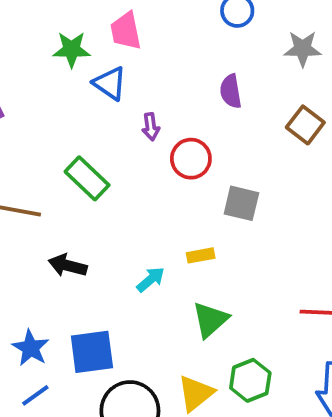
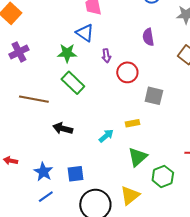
green star: (72, 49) -> (67, 53), moved
blue square: (92, 352) -> (75, 174), size x0.7
green hexagon: (250, 380) -> (163, 176), moved

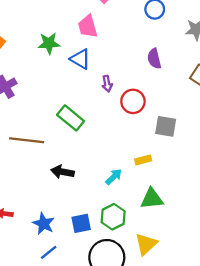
green star: (67, 53) -> (49, 43), moved
green triangle: (138, 157) -> (152, 199), turned 40
green hexagon: (163, 176) -> (113, 217), moved

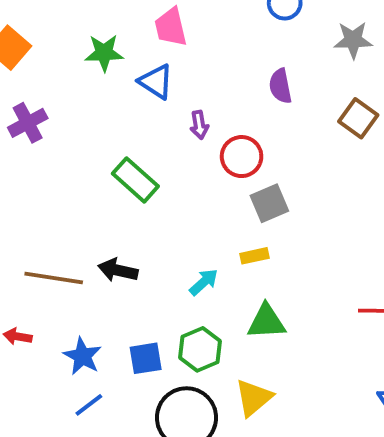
gray square: (166, 126) -> (269, 203), moved, turned -35
brown line: (27, 140) -> (54, 278), moved

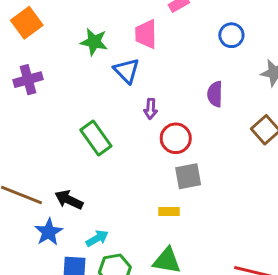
cyan arrow: (204, 282) -> (97, 238), moved
blue star: (82, 356) -> (49, 232), moved

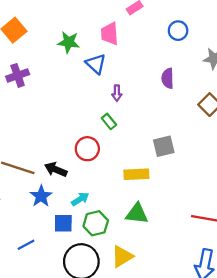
green rectangle: (96, 138) -> (109, 121), moved, size x0.6
red circle: (176, 138) -> (87, 149), moved
gray square: (188, 176) -> (164, 146), moved
yellow rectangle: (169, 212) -> (136, 174), size x1.5

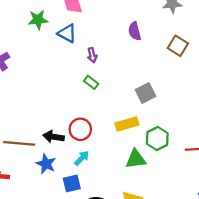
red circle: (87, 149) -> (80, 129), moved
green hexagon: (96, 223) -> (157, 138), moved

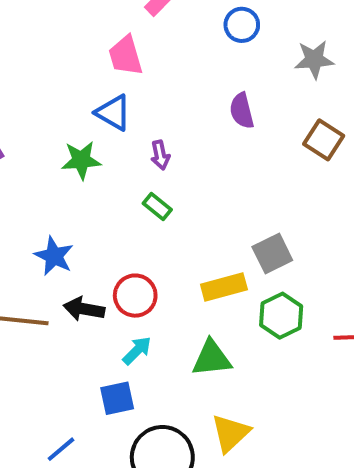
green star: (38, 20) -> (81, 160), moved
gray square: (146, 93) -> (272, 254), moved
green triangle: (136, 159) -> (212, 358), moved
blue star: (46, 164) -> (54, 256), moved

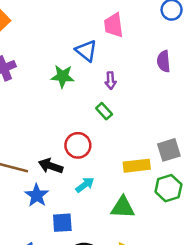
pink trapezoid: (126, 56) -> (114, 25), moved
blue star: (54, 256) -> (37, 195), moved
red circle: (135, 296) -> (78, 145), moved
cyan arrow: (137, 350) -> (85, 185), moved

